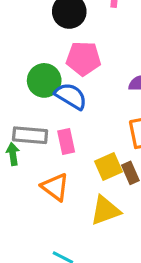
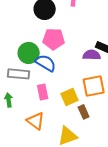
gray rectangle: (30, 135) -> (19, 74), moved
yellow square: (108, 167) -> (70, 97), moved

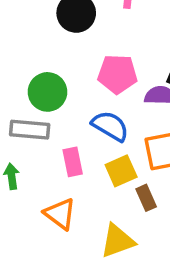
pink pentagon: (54, 39) -> (117, 74), moved
blue semicircle: (46, 63) -> (110, 126), moved

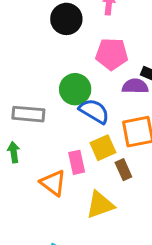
pink pentagon: (117, 74) -> (112, 54), moved
green circle: (47, 92) -> (75, 89), moved
pink rectangle: (73, 162) -> (77, 162), moved

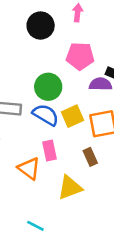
blue semicircle: (94, 111) -> (46, 115), moved
yellow square: (103, 148) -> (72, 116), moved

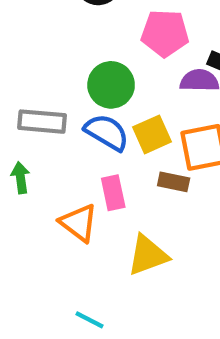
brown rectangle: (90, 157) -> (174, 182), moved, turned -54

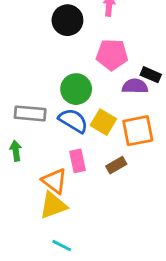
yellow square: (152, 134) -> (103, 122), turned -35
brown rectangle: (174, 182) -> (116, 165), moved, turned -42
yellow triangle: (148, 255) -> (53, 205), moved

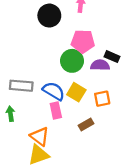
green circle: (76, 89) -> (72, 61), moved
orange square: (138, 131) -> (102, 99), size x0.7
pink rectangle: (78, 161) -> (56, 111), moved

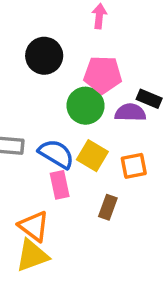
black circle: (49, 16) -> (44, 56), moved
brown rectangle: (86, 125) -> (108, 207), turned -40

